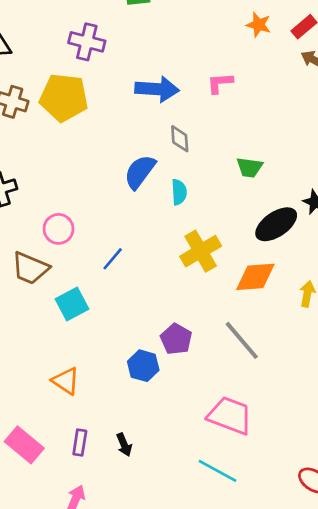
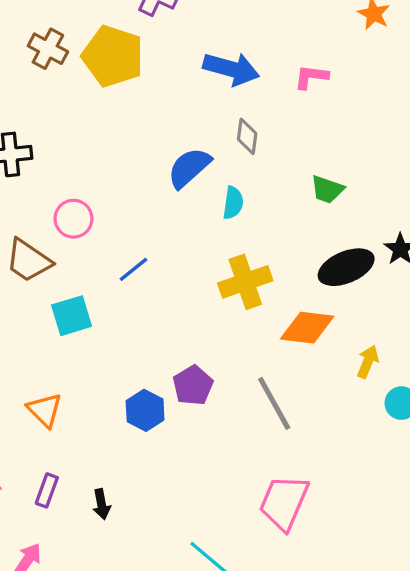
pink trapezoid: (230, 416) -> (284, 502), moved, turned -99

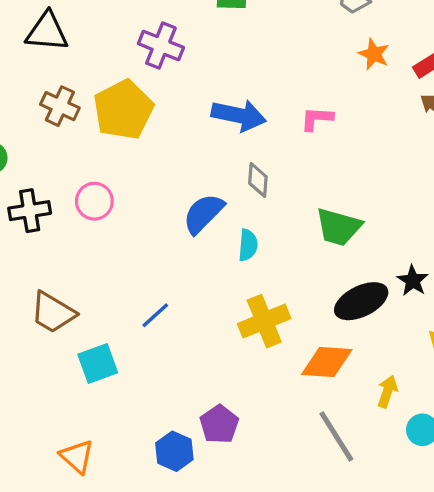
yellow pentagon: (113, 56) -> (123, 110), turned 30
green trapezoid: (327, 189) -> (339, 227), size x1.4
pink circle: (73, 219) -> (94, 201), moved
gray line: (274, 403) -> (336, 436), moved

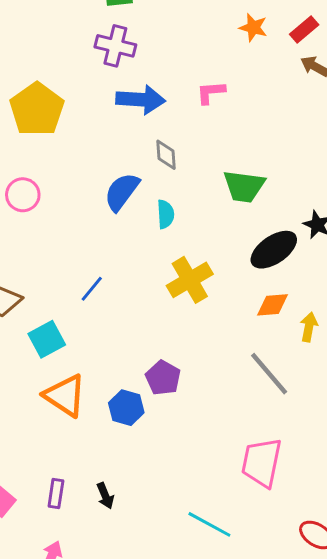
purple cross: (161, 46) -> (115, 46), moved
orange diamond: (327, 362) -> (273, 305), moved, size x0.7
orange triangle: (77, 457) -> (65, 396), moved, size x1.4

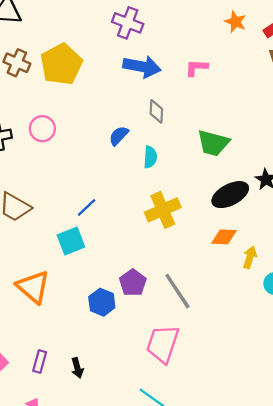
blue semicircle: (122, 192) -> (119, 136), size x0.7
cyan square: (47, 339) -> (71, 241), moved
gray line: (269, 374) -> (177, 291), moved
orange triangle: (65, 396) -> (33, 287), moved
pink trapezoid: (262, 462) -> (163, 344), moved

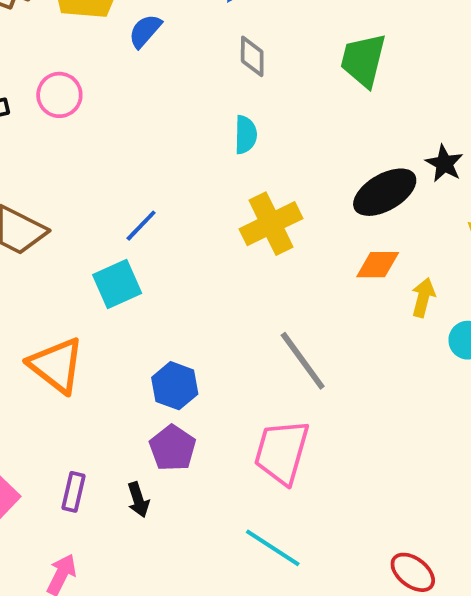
blue semicircle: (119, 136) -> (145, 31), moved
green trapezoid: (213, 143) -> (363, 60), moved, turned 92
purple pentagon: (133, 283) -> (173, 448), moved

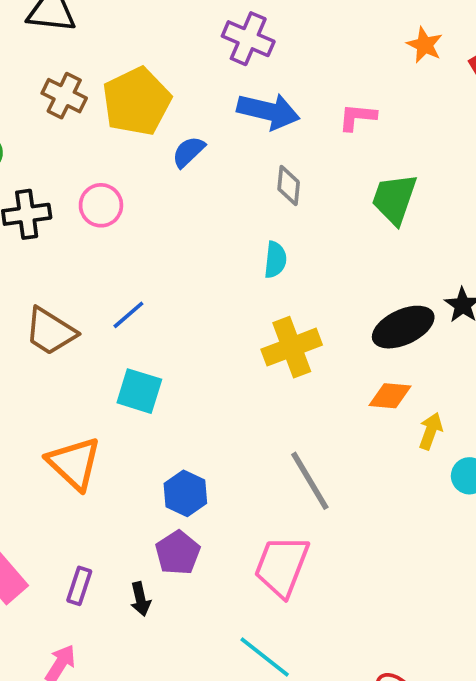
blue line: (141, 226) -> (128, 315), moved
cyan square: (117, 284) -> (139, 391), turned 36

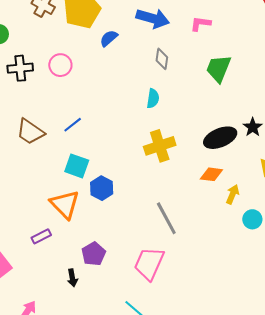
orange triangle: (74, 463) -> (65, 204), moved
blue hexagon: (185, 493) -> (102, 188), moved
purple rectangle: (79, 586) -> (41, 236), moved, turned 42

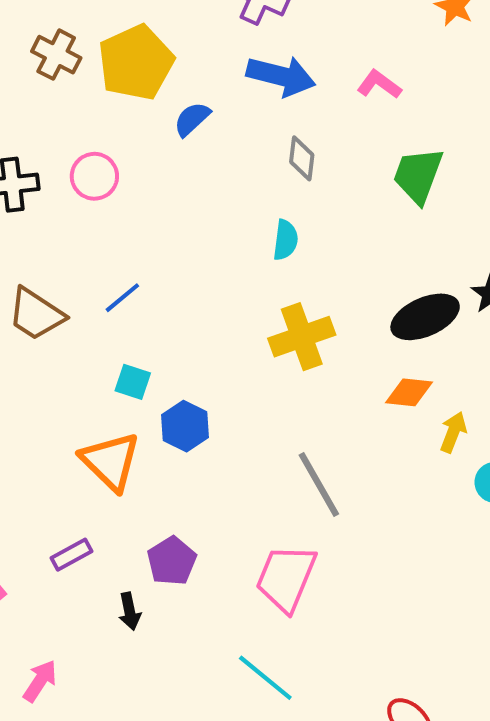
pink L-shape: (201, 24) -> (379, 84), turned 30
cyan square: (77, 166) -> (133, 382), size x0.7
purple rectangle: (41, 236) -> (72, 555), moved

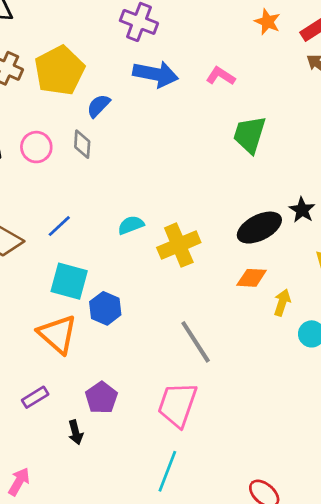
gray diamond: (302, 158) -> (82, 144), moved
cyan semicircle: (286, 240) -> (131, 225), moved, turned -115
cyan square: (133, 382) -> (69, 281), size x1.6
cyan line: (265, 678) -> (167, 471), turned 75

